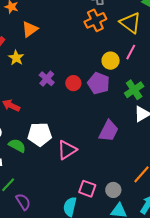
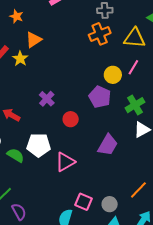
yellow triangle: (130, 23) -> (134, 38), turned -35
yellow star: (16, 58) -> (20, 59), moved
purple cross: (47, 79) -> (47, 99), moved
red circle: (73, 83) -> (71, 119), moved

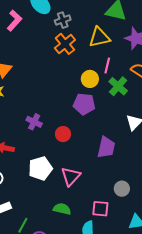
green cross: (135, 105) -> (118, 86), moved
green semicircle: (16, 155) -> (62, 209), moved
gray circle: (110, 204) -> (122, 189), moved

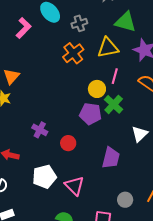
gray cross: (63, 20) -> (79, 23), moved
green cross: (118, 86) -> (114, 104), moved
pink triangle: (71, 176) -> (74, 186), turned -30

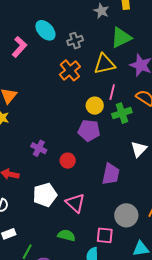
green triangle: (125, 22) -> (121, 38), turned -40
green cross: (114, 104) -> (122, 113), moved, turned 30
gray circle: (125, 200) -> (126, 215), size x1.5

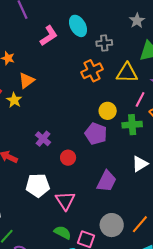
pink line: (112, 92) -> (140, 99), moved
green semicircle: (66, 235) -> (63, 233), moved

